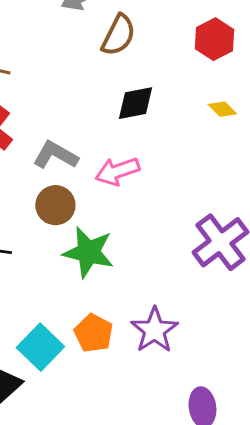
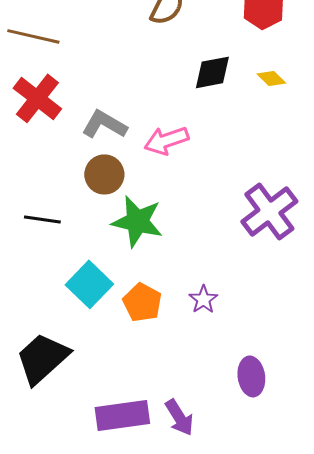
black diamond: (135, 103) -> (212, 72), moved
purple star: (154, 330) -> (203, 299), size x0.6
cyan square: (40, 347) -> (89, 284), moved

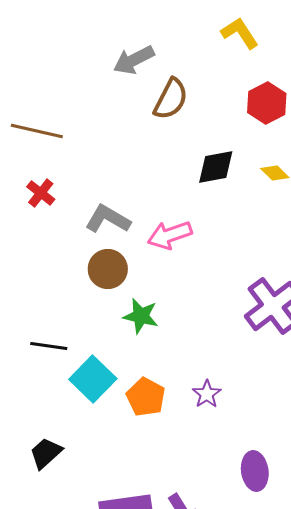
red cross: (37, 98) -> (41, 193), size x0.6
black line: (42, 219) -> (49, 346), moved
green star: (137, 221) -> (141, 316), size x0.7
black trapezoid: (42, 358) -> (46, 453), size x0.6

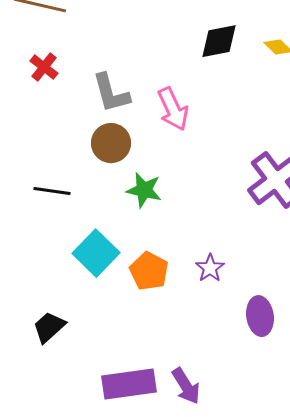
gray L-shape: (108, 219) -> (111, 93), turned -135
pink arrow: (170, 235) -> (173, 109), turned -96
black line: (49, 346) -> (52, 191), moved
purple ellipse: (255, 471) -> (260, 316), moved

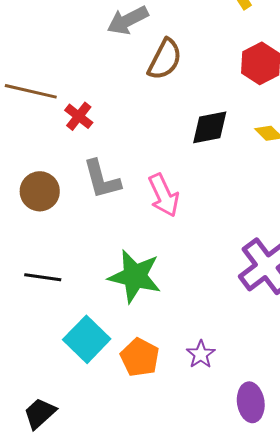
red cross: (44, 67) -> (79, 116), moved
brown circle: (111, 143) -> (40, 191), moved
green star: (144, 190) -> (135, 276), size x1.5

